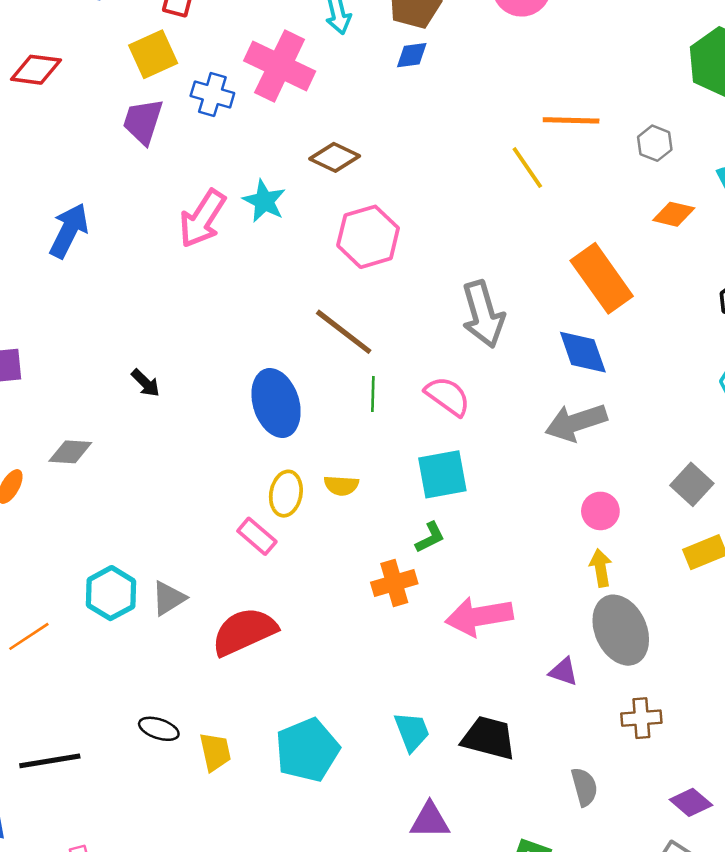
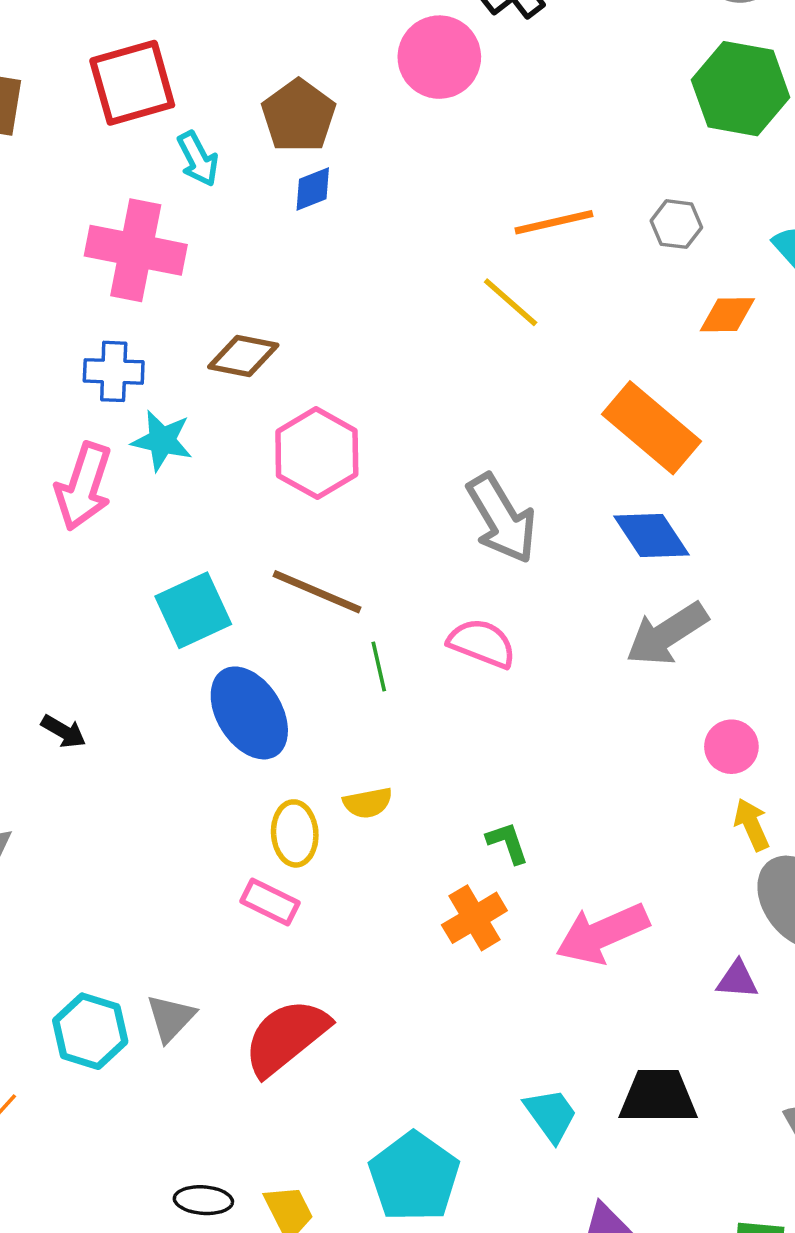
blue cross: (212, 94) -> (114, 371), moved
cyan square: (442, 474) -> (193, 610), moved
green L-shape: (430, 537) -> (507, 843), turned -68

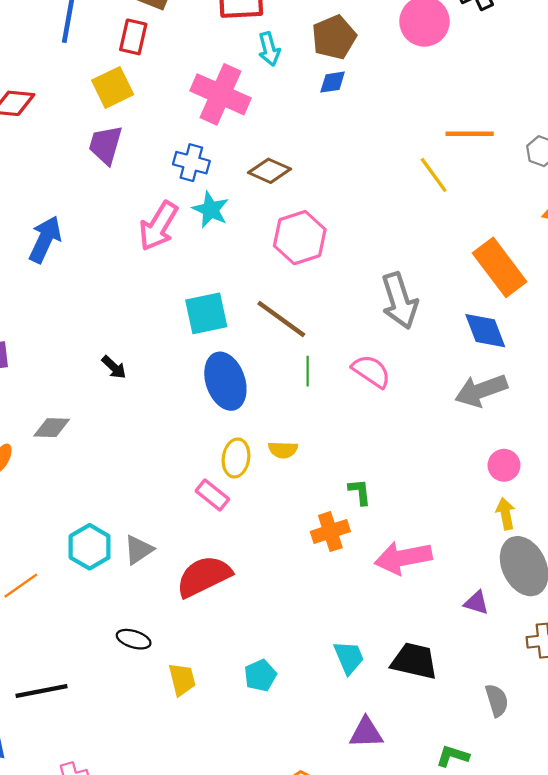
cyan pentagon: (414, 1177) -> (260, 676), size x0.6
black ellipse: (203, 1200) -> (134, 639), moved

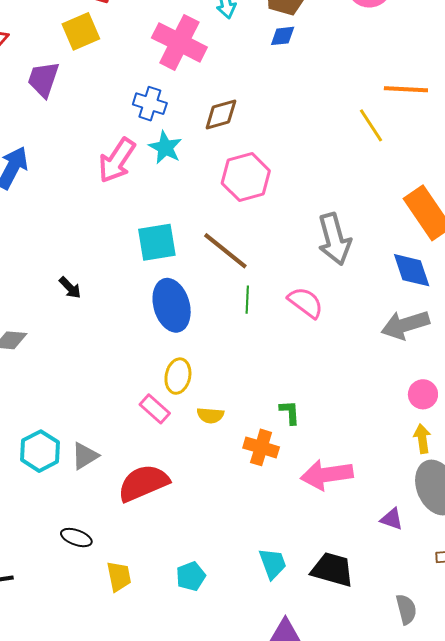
purple trapezoid: (105, 145) -> (43, 79), moved
brown diamond: (269, 171) -> (221, 115), turned -42
yellow semicircle: (283, 450) -> (210, 415), moved
orange cross: (330, 532) -> (261, 447), turned 32

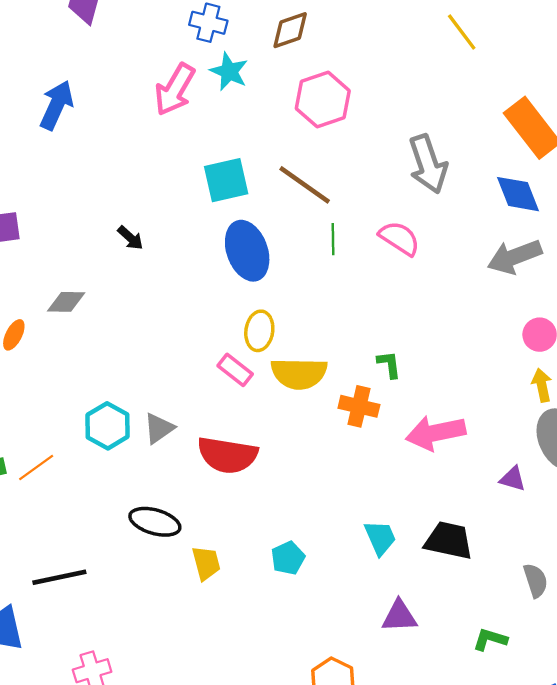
yellow semicircle: (210, 415) -> (299, 373), size x1.8
red semicircle: (143, 483) -> (227, 455), turned -144
black ellipse: (76, 538) -> (155, 522), size x1.4

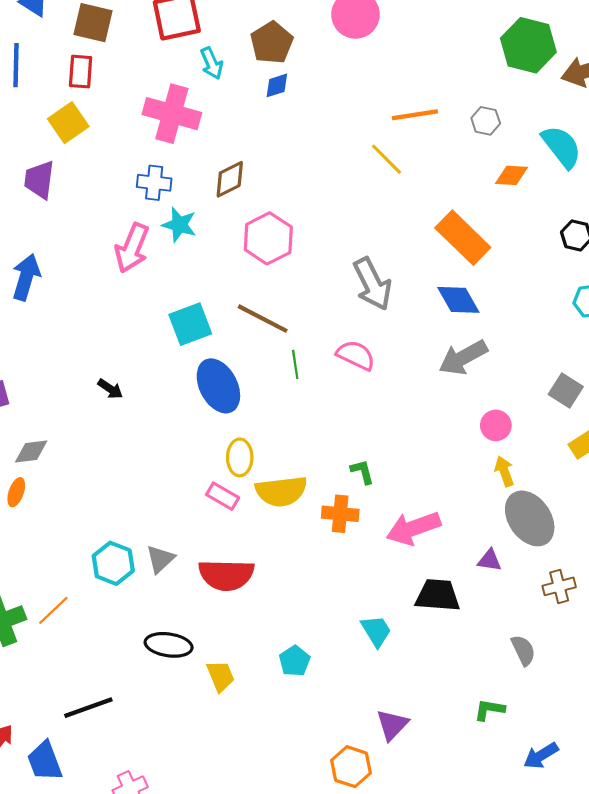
gray diamond: (66, 302) -> (31, 452), moved
black trapezoid: (449, 541) -> (438, 595), moved
purple triangle: (399, 616) -> (392, 725), moved, turned -36

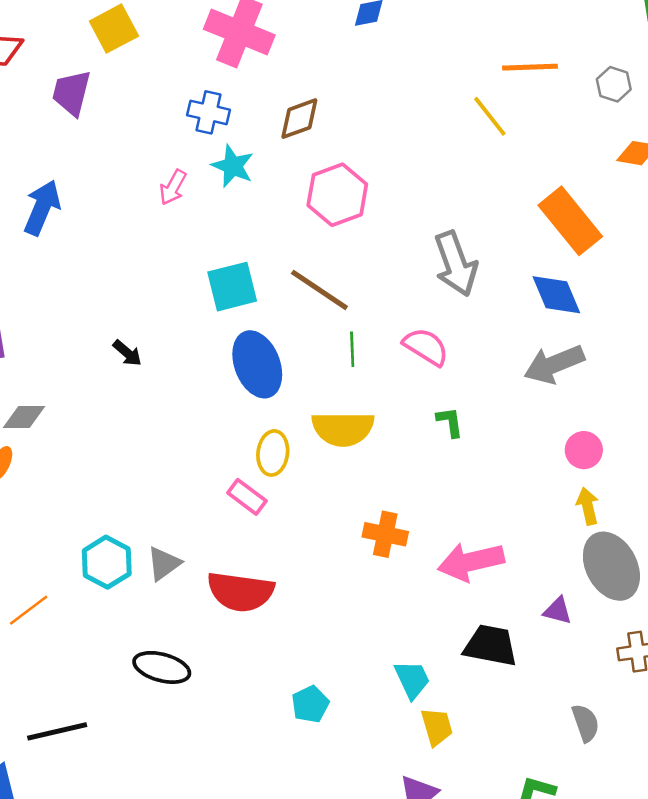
pink arrow: (132, 248) -> (173, 187), size x0.6
green L-shape: (362, 472) -> (450, 422), moved
yellow semicircle: (281, 491) -> (343, 429), moved
yellow trapezoid: (221, 676) -> (437, 727), moved

